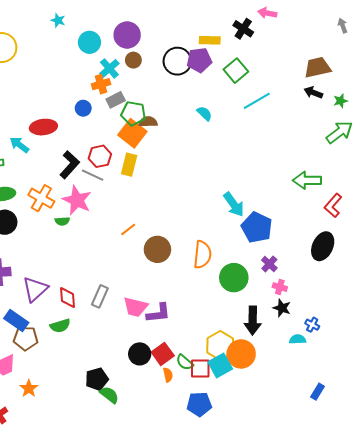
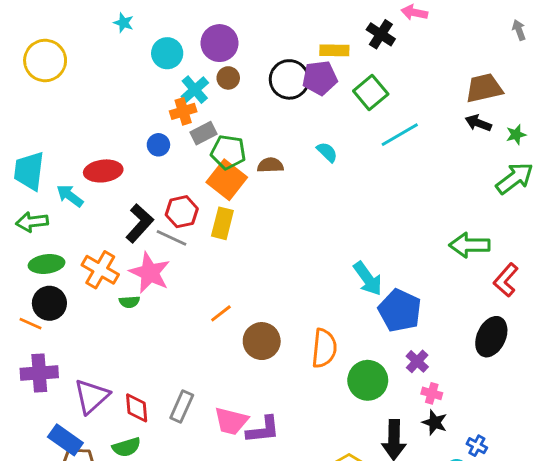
brown semicircle: (148, 122) -> (270, 165), moved

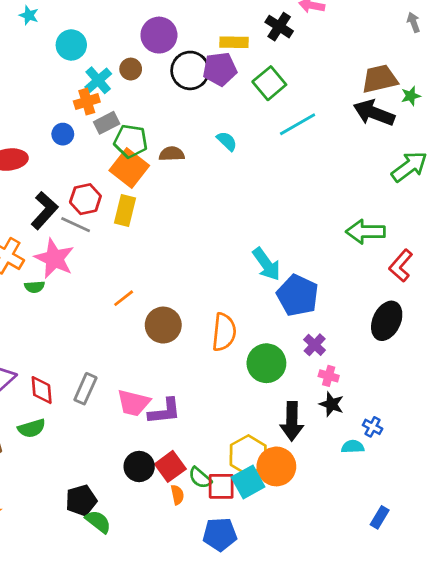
purple circle: (219, 43) -> (159, 35), moved
black arrow: (478, 123) -> (374, 113), size x1.6
green star: (516, 135) -> (411, 96), moved

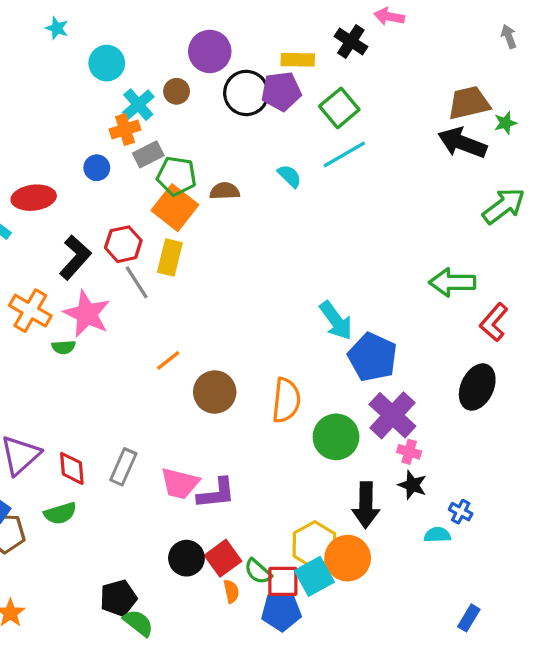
cyan line: (298, 124) -> (344, 154), moved
gray line: (76, 225) -> (137, 282), moved, turned 32
purple cross: (315, 345) -> (392, 415), size x1.8
blue pentagon: (220, 534) -> (281, 611), moved

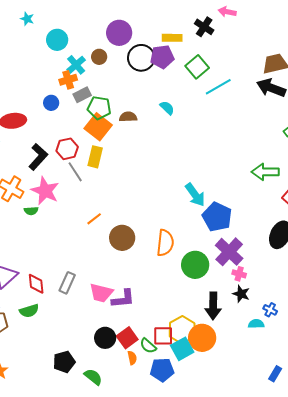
cyan line: (344, 154) -> (218, 87), moved
red square: (283, 581) -> (163, 336), moved
green semicircle: (138, 623) -> (93, 377), moved

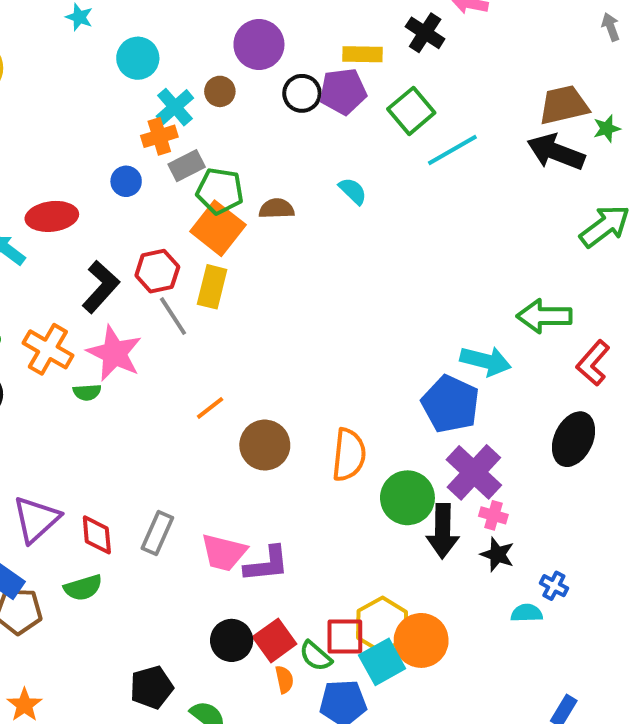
black circle: (141, 58) -> (302, 93), size x0.7
cyan arrow: (195, 195) -> (486, 361), moved, turned -40
black arrow: (213, 306) -> (443, 531), moved

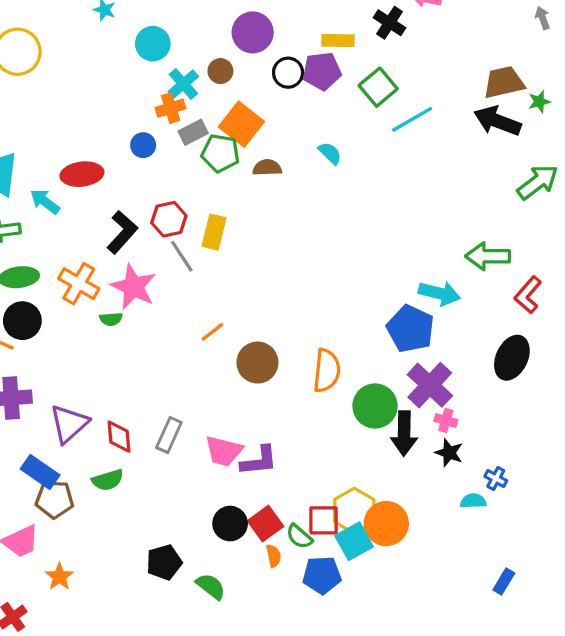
orange square: (218, 228) -> (241, 124), moved

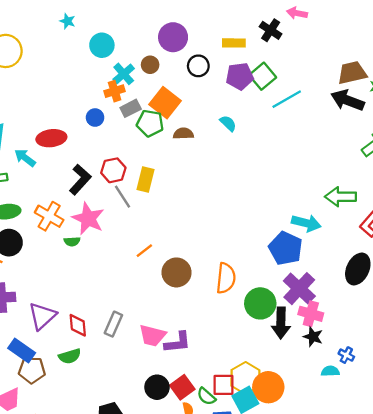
purple pentagon: (322, 71) -> (240, 76), moved
pink cross: (446, 420) -> (311, 314), size x1.5

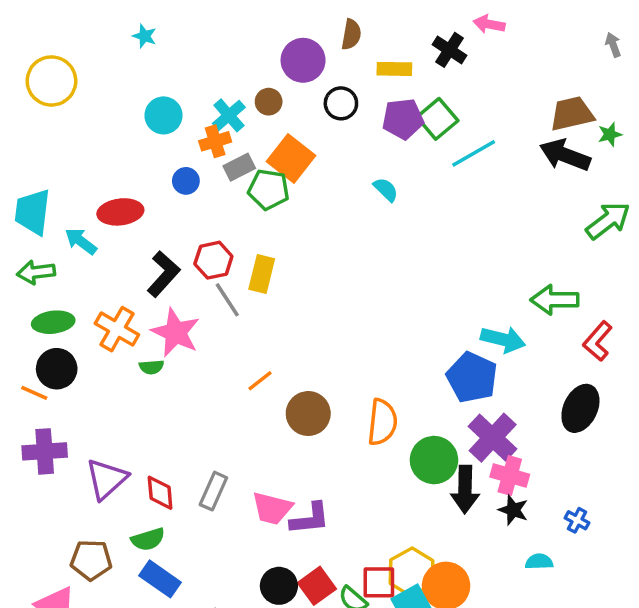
cyan circle: (102, 45) -> (163, 115), moved
brown semicircle: (183, 134) -> (351, 34), moved, turned 102
blue rectangle: (22, 350) -> (160, 579), moved
blue cross: (346, 355) -> (577, 520), moved

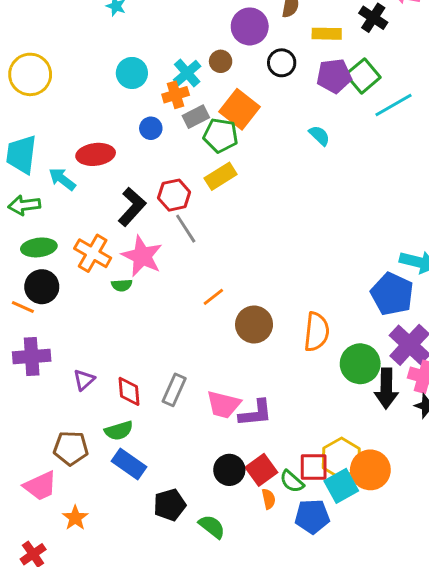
yellow circle: (51, 81) -> (30, 74), moved
yellow rectangle: (262, 274) -> (221, 176), moved, turned 44
purple triangle: (107, 479) -> (84, 380), size x0.6

